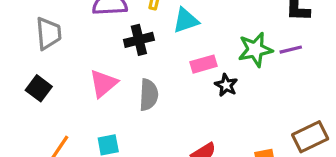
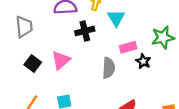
cyan triangle: (186, 20) -> (116, 18), turned -42
black square: (39, 88) -> (33, 64), moved
gray semicircle: (149, 95) -> (109, 68), moved

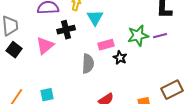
pink triangle: (61, 60) -> (45, 46), moved
black square: (33, 64) -> (14, 50), moved

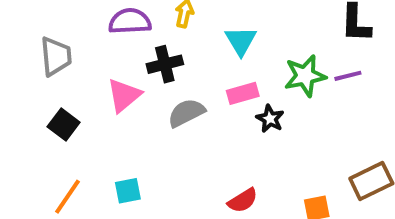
cyan triangle: (95, 18) -> (241, 41), moved
black square: (14, 50) -> (64, 125), moved
gray semicircle: (88, 64) -> (186, 113), moved, turned -120

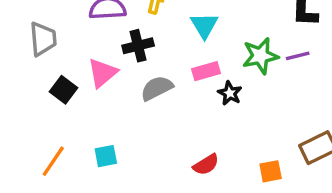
black square: (64, 125) -> (63, 90), moved

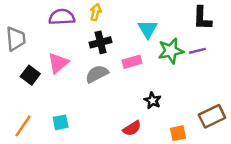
cyan triangle: (204, 25) -> (148, 29), moved
black cross: (138, 46) -> (101, 42), moved
black star: (230, 93) -> (153, 101), moved

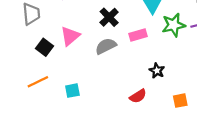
black cross: (101, 42) -> (109, 17), turned -30
orange line: (23, 126) -> (38, 82), moved, turned 30

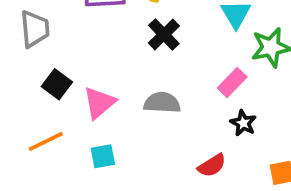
pink rectangle: (138, 35) -> (232, 82), moved, turned -30
pink triangle: (70, 36) -> (99, 103), moved
gray semicircle: (106, 46) -> (162, 103), moved, turned 30

